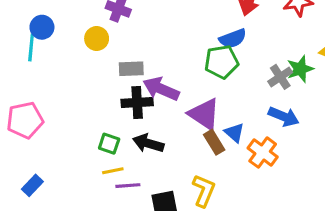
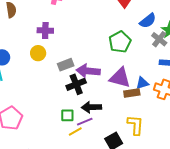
blue semicircle: (233, 39) -> (148, 21), moved
blue triangle: (234, 133) -> (142, 83), turned -40
brown rectangle: (214, 142) -> (132, 93), turned -49
purple line: (128, 186) -> (85, 122), moved

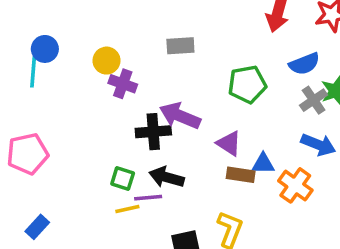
purple cross: (45, 30) -> (123, 84), moved
gray rectangle: (66, 65) -> (180, 46), moved
purple triangle: (120, 78) -> (229, 143), size x0.7

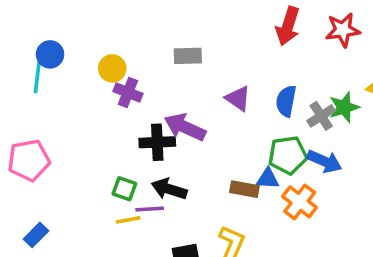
blue semicircle: (304, 64) -> (286, 101), moved, turned 120
green pentagon: (247, 84) -> (288, 155), moved
purple triangle: (229, 143) -> (238, 98), moved

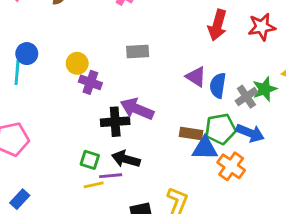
purple triangle: (238, 98) -> (196, 77), moved
blue triangle: (268, 179) -> (205, 148), size x1.4
brown rectangle: (244, 189) -> (191, 134), moved

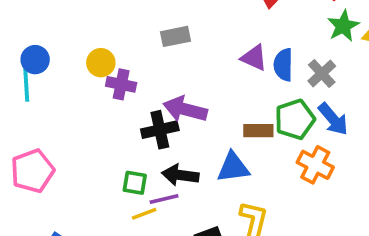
green star: (265, 89) -> (343, 26), moved
blue arrow: (250, 133) -> (333, 119), turned 36
blue triangle: (205, 148) -> (233, 167), moved

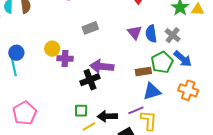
purple triangle: (254, 58) -> (135, 32), turned 35
orange cross: (315, 165) -> (188, 90), moved
blue triangle: (233, 167) -> (152, 91), moved
black arrow: (180, 175) -> (107, 116), moved
purple line: (164, 199) -> (136, 110), moved

